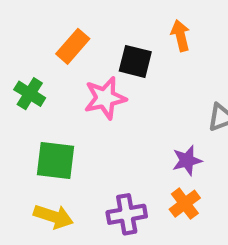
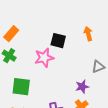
orange arrow: (181, 36) -> (88, 34), moved
orange rectangle: (73, 46) -> (11, 34), moved

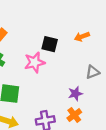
orange arrow: (88, 34) -> (82, 37), turned -96

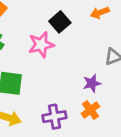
black square: (50, 44) -> (60, 22), turned 35

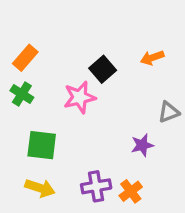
orange cross: (90, 110) -> (131, 191), moved

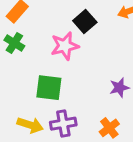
green square: (42, 145) -> (49, 88), moved
purple cross: (96, 186) -> (63, 124), moved

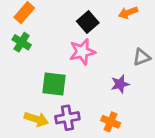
pink star: (65, 46) -> (82, 52), moved
orange cross: (109, 128) -> (111, 122), turned -30

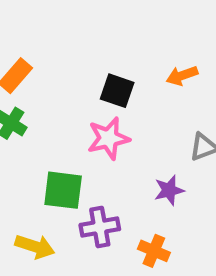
black square: (88, 22) -> (117, 91), turned -30
purple cross: (67, 118) -> (100, 227), moved

